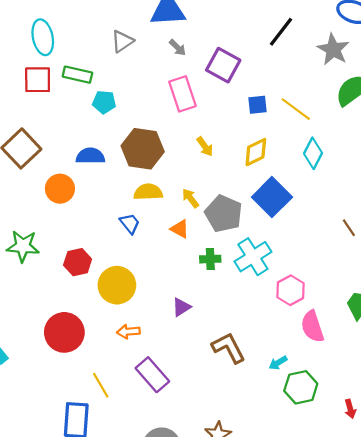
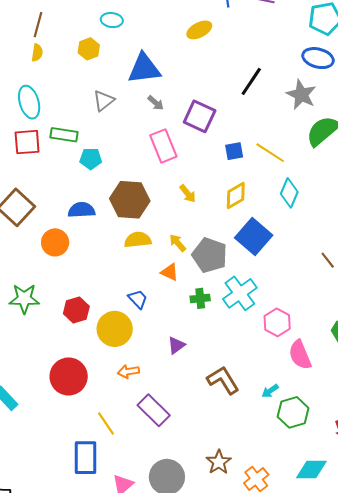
blue trapezoid: (130, 223) -> (138, 299), moved

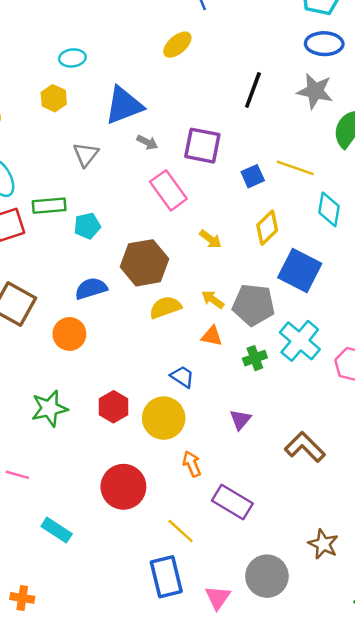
orange arrow: (128, 372) -> (192, 464), turned 90

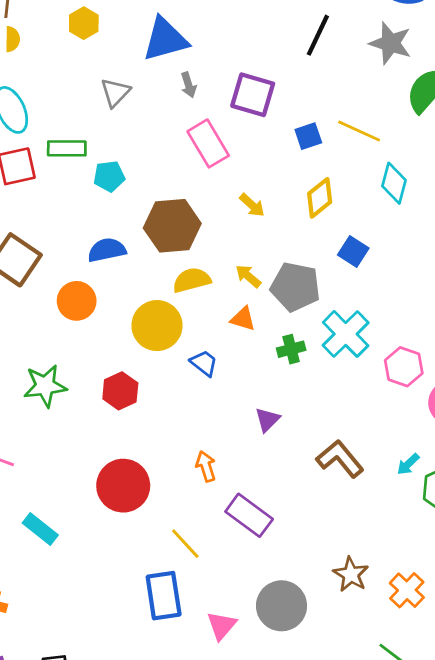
gray arrow: (147, 142) -> (189, 85), turned 40
blue square: (300, 270) -> (353, 252), size x0.6
yellow circle: (164, 418) -> (157, 326), moved

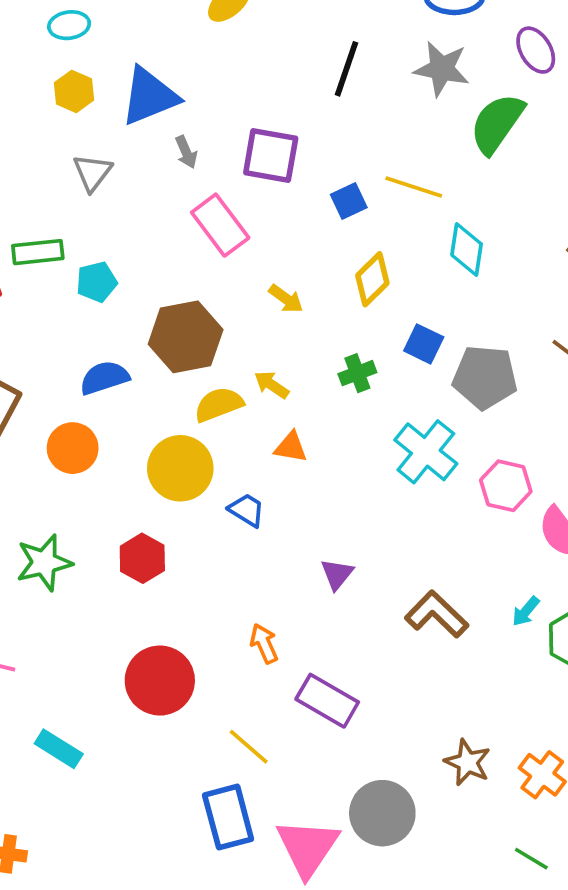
yellow hexagon: (84, 23) -> (74, 91), moved
yellow arrow: (248, 276) -> (272, 385), moved
gray pentagon: (295, 287) -> (485, 377), moved
green cross: (291, 349) -> (357, 373), moved
pink triangle: (222, 626) -> (308, 847), size x1.6

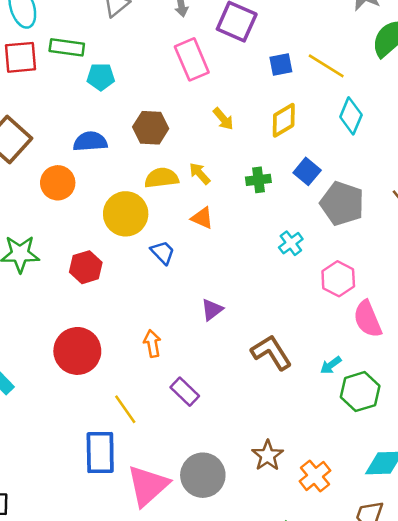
brown hexagon: (186, 337) -> (151, 128), size x0.7
cyan cross: (426, 452) -> (291, 243), size x0.6
purple rectangle: (327, 701) -> (185, 392), size x0.7

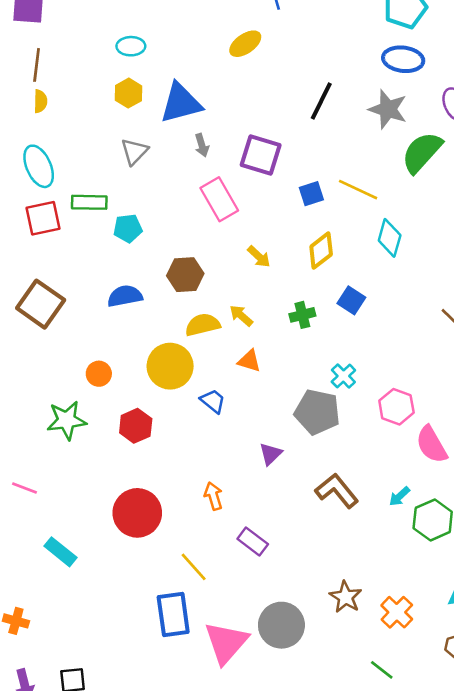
orange circle: (58, 183) -> (99, 374), moved, size x0.7
gray pentagon: (342, 203) -> (317, 412), moved

